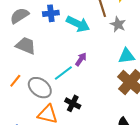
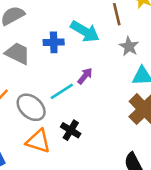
blue cross: (51, 13) -> (54, 42), moved
gray star: (118, 24) -> (129, 46), moved

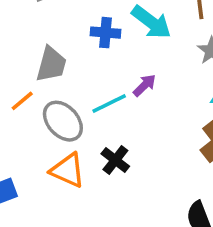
gray trapezoid: (18, 53) -> (51, 64), moved, turned 72

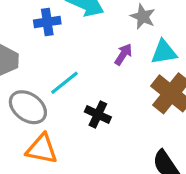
purple arrow: (145, 85) -> (123, 54), moved
black cross: (115, 160) -> (98, 114), moved

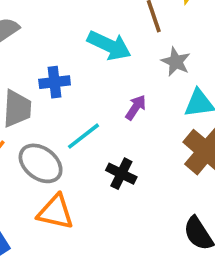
blue cross: (47, 22) -> (55, 82), moved
purple arrow: (123, 54) -> (136, 107), moved

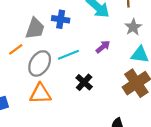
gray ellipse: (41, 163) -> (40, 63), turned 70
orange triangle: (56, 212) -> (40, 94), turned -30

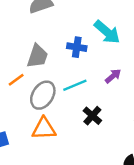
blue cross: (61, 19) -> (77, 47), moved

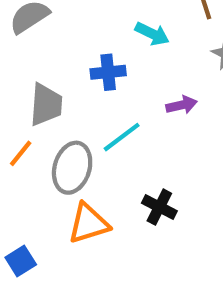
cyan arrow: (107, 32) -> (152, 34), size x0.7
purple arrow: (113, 76) -> (182, 105), turned 42
black cross: (92, 116) -> (159, 207), moved

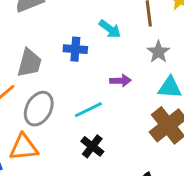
cyan line: (122, 137) -> (88, 110), moved
orange triangle: (89, 223) -> (24, 147), moved

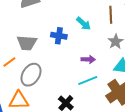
gray trapezoid: (29, 63) -> (27, 43), turned 75
cyan line: (88, 110) -> (88, 81), moved

